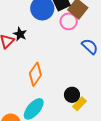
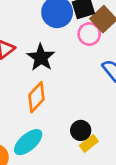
black star: (20, 34) -> (41, 57), moved, size x1.5

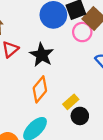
yellow rectangle: (89, 143) -> (71, 102), moved

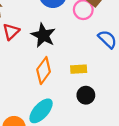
yellow rectangle: (71, 102) -> (79, 69), moved, turned 42

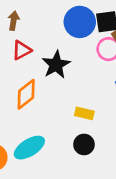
orange diamond: (44, 71) -> (26, 94), moved

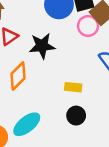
black star: (56, 65) -> (42, 46), turned 30

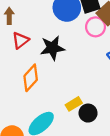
yellow rectangle: (73, 87) -> (74, 104), moved, turned -35

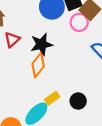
orange diamond: (31, 78) -> (38, 65), moved
yellow rectangle: (74, 104) -> (52, 98), moved

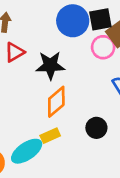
orange diamond: (38, 65) -> (56, 102), moved
black circle: (78, 101) -> (96, 128), moved

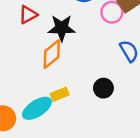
orange diamond: (56, 102) -> (52, 54), moved

